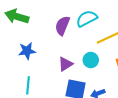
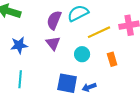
purple triangle: (65, 64) -> (53, 43), moved, turned -35

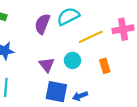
purple triangle: (53, 43) -> (47, 65), moved

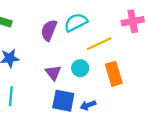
pink cross: (123, 29) -> (133, 21), moved
orange rectangle: (105, 66) -> (114, 74), size x1.5

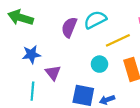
purple triangle: (53, 73) -> (53, 73), moved

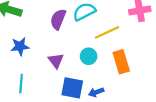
purple triangle: (53, 73) -> (56, 61), moved

